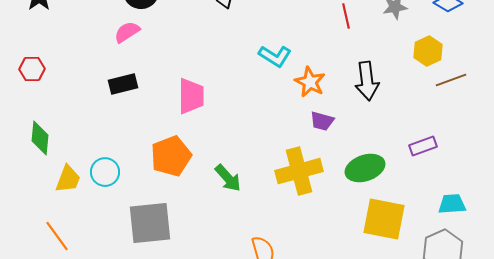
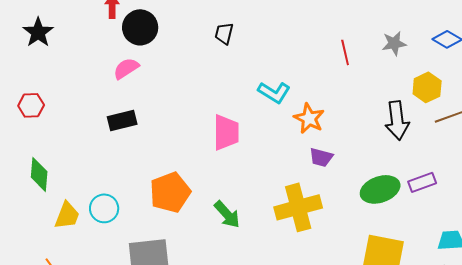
black arrow: (367, 81) -> (397, 120), moved
pink trapezoid: (191, 96) -> (226, 132), moved
green ellipse: (365, 168) -> (380, 189), moved

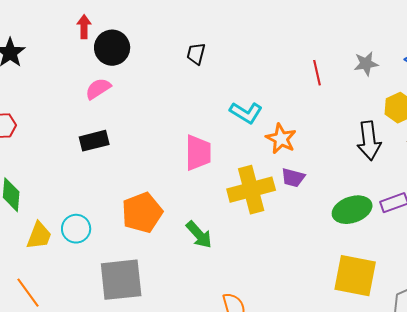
yellow cross: (298, 207) -> (251, 190), moved

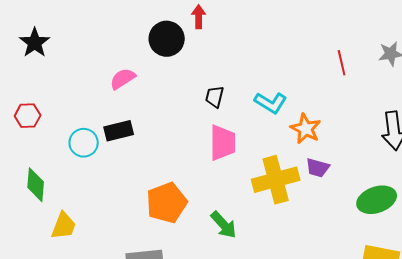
red arrow: (84, 27) -> (199, 17), moved
black circle: (112, 48) -> (167, 39), moved
black trapezoid: (196, 54) -> (215, 97), moved
cyan circle: (76, 229) -> (84, 143), moved

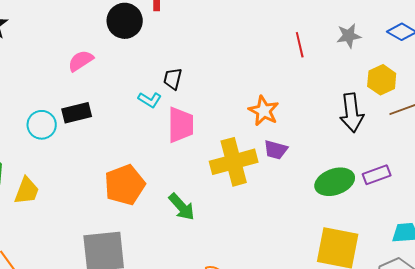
cyan L-shape: (271, 103) -> (150, 100), moved, size x0.7
yellow trapezoid: (64, 226) -> (27, 191), moved

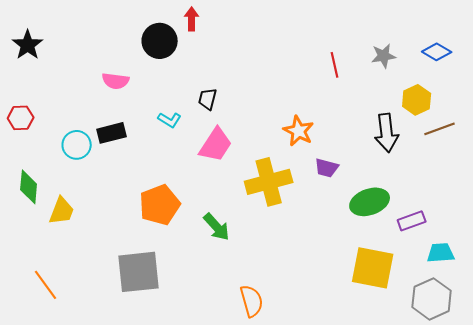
pink semicircle: (81, 61) -> (116, 81), turned -140
cyan L-shape: (150, 100) -> (170, 120), moved
pink trapezoid: (181, 125) -> (216, 145), turned 33
purple trapezoid: (276, 150) -> (327, 168), moved
purple rectangle: (377, 175) -> (412, 221), moved

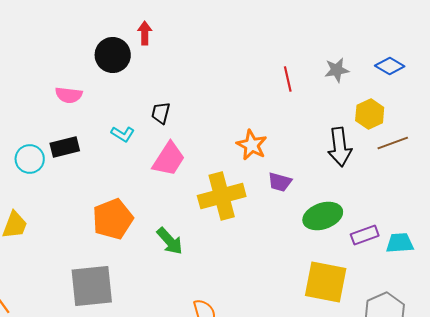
cyan trapezoid: (441, 253) -> (400, 243), moved

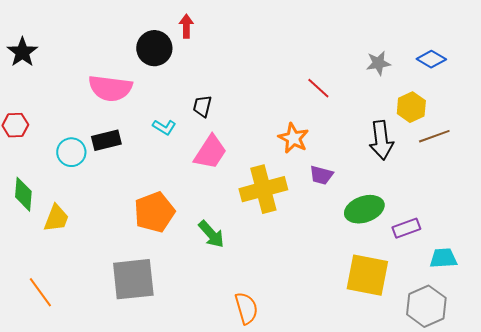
red line: (288, 79) -> (318, 88), moved, turned -35
pink semicircle: (69, 95) -> (110, 88), size x1.6
cyan trapezoid: (400, 243) -> (443, 258), moved

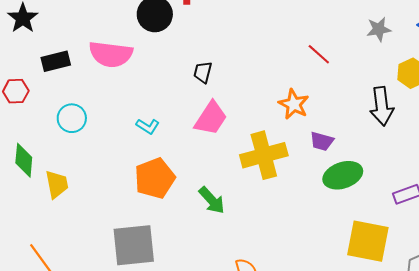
cyan L-shape: (164, 127) -> (148, 126), moved
black rectangle: (106, 140) -> (56, 61), moved
green ellipse: (364, 209) -> (343, 175), moved
yellow trapezoid: (56, 218) -> (57, 184), turned -32

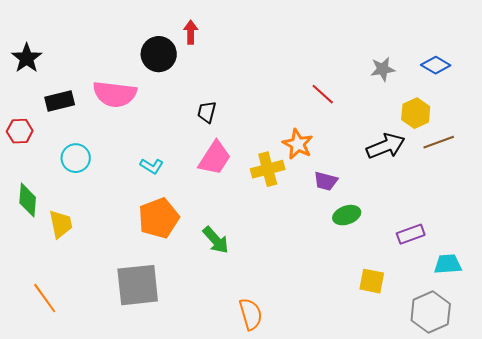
black arrow: (382, 106) -> (386, 146), turned -105
yellow cross: (264, 155) -> (268, 169), moved, size x0.7
green ellipse: (343, 175) -> (347, 215), size x0.7
yellow square: (368, 241) -> (372, 281), size x0.6

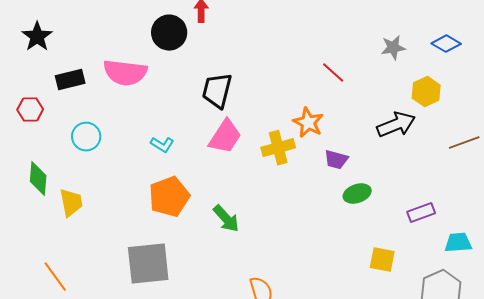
black trapezoid: (207, 112) -> (217, 91), size x1.6
brown line: (439, 142) -> (464, 143), moved

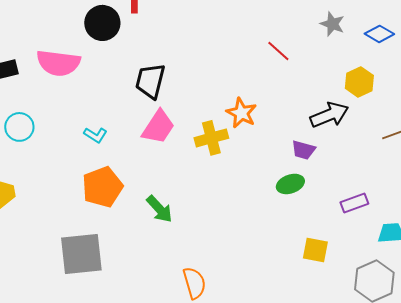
gray star: (393, 48) -> (332, 24), moved, turned 30
red line: (333, 73) -> (278, 51), moved
purple trapezoid: (336, 160) -> (303, 150), moved

